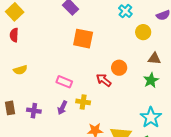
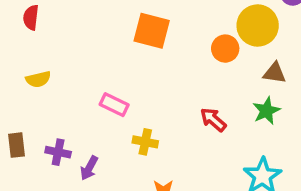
yellow circle: (143, 32) -> (258, 26), size x1.5
orange circle: (119, 68) -> (225, 49), moved
red arrow: (104, 80) -> (213, 120), moved
purple arrow: (62, 108) -> (89, 168), moved

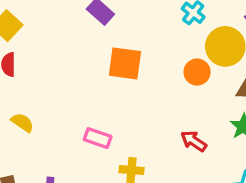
yellow semicircle: (38, 79) -> (22, 123), turned -125

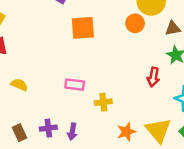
red arrow: (194, 141) -> (153, 77), moved, turned -102

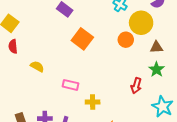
orange square: (83, 28) -> (82, 39), turned 35
yellow semicircle: (19, 85) -> (37, 66), moved

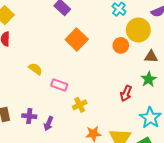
yellow semicircle: (37, 66) -> (35, 69), moved
yellow cross: (93, 102) -> (80, 105), turned -32

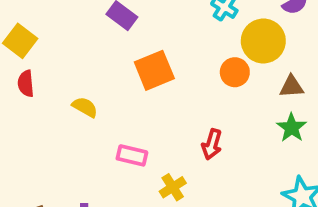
orange square: (77, 39) -> (154, 70), turned 30
yellow semicircle: (35, 69) -> (85, 107), moved
red arrow: (126, 93) -> (212, 144), moved

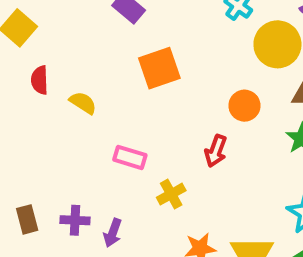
orange circle: (235, 72) -> (244, 106), moved
red semicircle: (26, 84) -> (40, 80), moved

